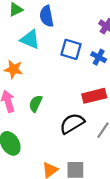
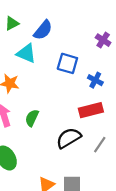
blue semicircle: (47, 16) -> (43, 30), turned -130
blue cross: (99, 57) -> (95, 80), moved

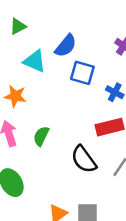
blue semicircle: (43, 30) -> (66, 46), moved
black semicircle: (69, 138) -> (84, 159), turned -95

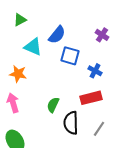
green semicircle: (41, 136) -> (53, 105), moved
black semicircle: (84, 159) -> (71, 123), turned 35

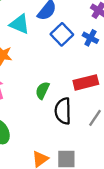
blue square: (70, 56) -> (62, 34), turned 30
blue cross: (95, 71) -> (90, 38), moved

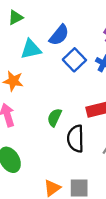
cyan triangle: (20, 24) -> (31, 49), turned -35

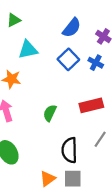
blue semicircle: (59, 35) -> (72, 28), moved
black semicircle: (76, 139) -> (69, 150), moved

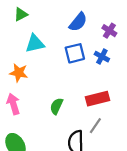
blue square: (68, 59) -> (75, 53), turned 30
gray line: (100, 139) -> (95, 126), moved

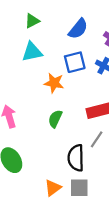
green triangle: (21, 14) -> (32, 21), moved
orange star: (19, 73) -> (54, 83), moved

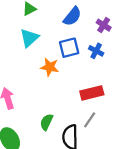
cyan triangle: (32, 52) -> (29, 38), turned -30
green semicircle: (55, 119) -> (46, 122), moved

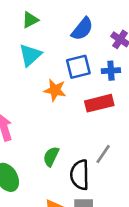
blue cross: (96, 51) -> (111, 71), turned -32
red rectangle: (92, 93) -> (99, 103), moved

